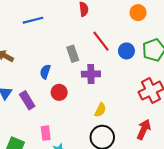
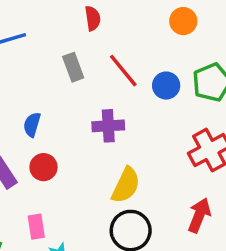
gray rectangle: (73, 54) -> (73, 67), moved
red circle: (59, 92) -> (44, 167), moved
yellow semicircle: (100, 110) -> (126, 185), size x1.5

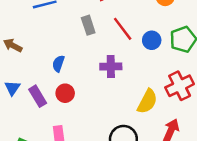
yellow semicircle: (126, 185) -> (147, 101), moved

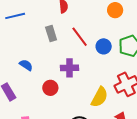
blue semicircle: (58, 64) -> (26, 65), turned 104
red circle: (65, 93) -> (50, 88), moved

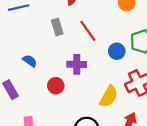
blue circle: (104, 46) -> (117, 51), moved

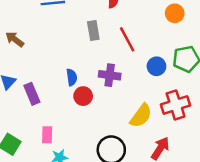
blue semicircle: (30, 61) -> (72, 77), moved, turned 40

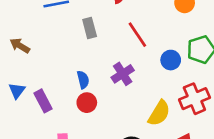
gray rectangle: (93, 31) -> (90, 28), moved
purple cross: (110, 75) -> (123, 74), turned -35
red circle: (83, 96) -> (87, 103), moved

